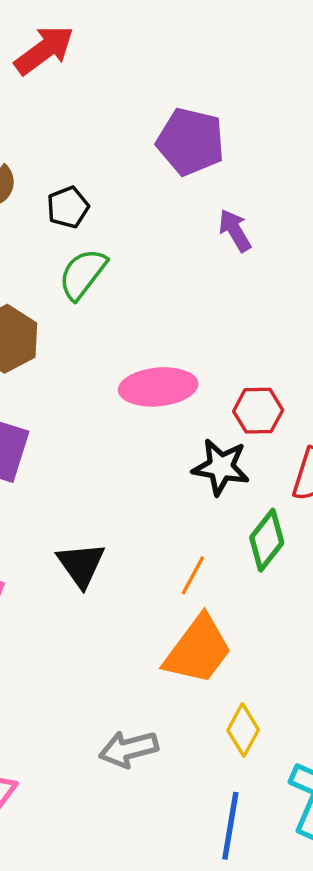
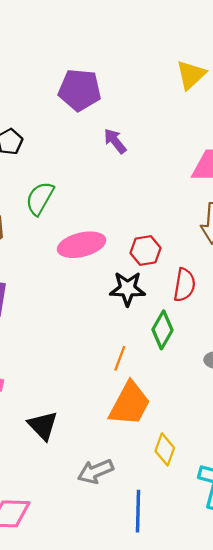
green semicircle: (83, 274) -> (40, 198), moved
black triangle: (81, 565) -> (43, 426), moved
blue line: (230, 826) -> (138, 511), moved

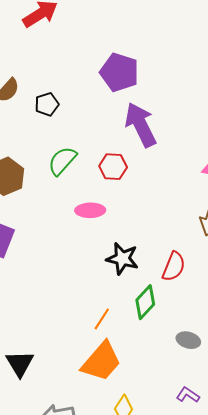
purple arrow: (115, 141) -> (141, 125), size x1.8
pink ellipse: (82, 245) -> (90, 210), size x0.7
red hexagon: (145, 250) -> (113, 167), moved

